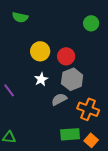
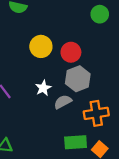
white star: (41, 79) -> (43, 88), moved
orange cross: (88, 109) -> (96, 113), turned -30

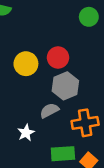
yellow circle: (41, 46) -> (26, 64), moved
white star: (43, 88) -> (26, 133), moved

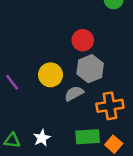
yellow circle: (26, 64) -> (51, 75), moved
white star: (26, 133) -> (42, 138), moved

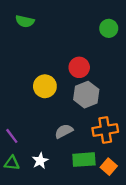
yellow circle: (51, 75) -> (45, 86), moved
purple line: (12, 82) -> (12, 136), moved
gray semicircle: (74, 93) -> (64, 131), moved

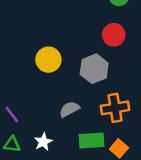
red circle: (79, 67) -> (114, 35), moved

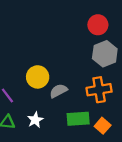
yellow circle: (48, 60) -> (38, 77), moved
gray hexagon: (94, 69) -> (105, 54), moved

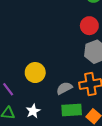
gray semicircle: (58, 91) -> (64, 88), moved

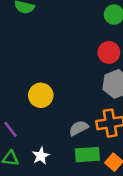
yellow circle: (35, 73) -> (41, 95), moved

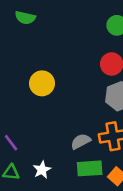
yellow circle: (41, 95) -> (42, 83), moved

